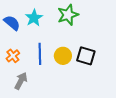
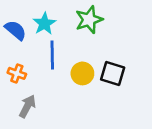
blue line: (40, 54) -> (52, 55), moved
orange cross: (13, 56) -> (17, 73), turned -32

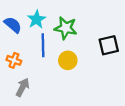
green star: (89, 20) -> (66, 28), moved, turned 30
black square: (113, 73) -> (109, 45), moved, turned -30

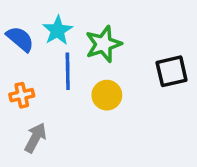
green star: (66, 28) -> (103, 44), turned -30
orange cross: (14, 60) -> (22, 95), turned -32

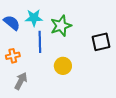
cyan star: (57, 30) -> (34, 18), turned 30
yellow circle: (107, 95) -> (63, 66), moved

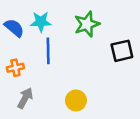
green star: (61, 26) -> (87, 24), moved
yellow circle: (63, 66) -> (76, 100), moved

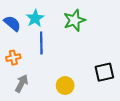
cyan star: (41, 22) -> (35, 18), turned -30
black square: (122, 51) -> (104, 72), moved

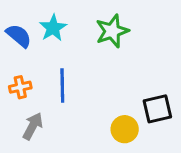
blue line: (41, 43) -> (62, 86), moved
yellow circle: (65, 86) -> (125, 129), moved

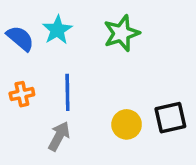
gray arrow: (33, 126) -> (59, 136), moved
yellow circle: (125, 129) -> (127, 124), moved

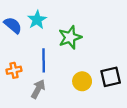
green star: (121, 33) -> (70, 37), moved
orange cross: (22, 94) -> (14, 70), moved

